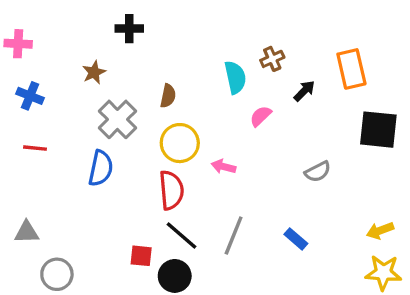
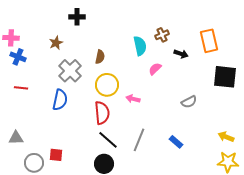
pink cross: (18, 44) -> (11, 38), moved
black arrow: (304, 91) -> (181, 54), turned 64
yellow arrow: (380, 231) -> (226, 137), turned 42
red square: (141, 256) -> (56, 155), moved

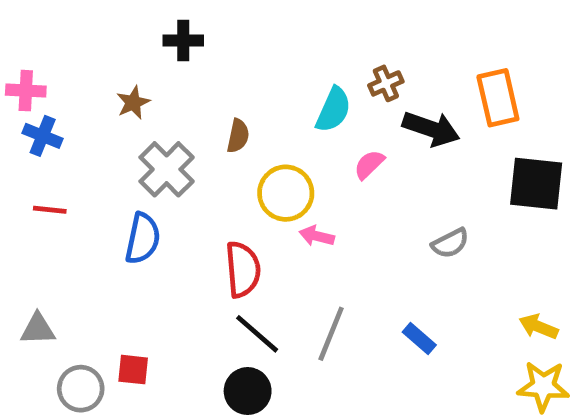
cyan semicircle: (140, 46) -> (333, 110), turned 36
black arrow: (181, 54) -> (431, 129), size x1.6
yellow circle: (107, 85) -> (286, 193), moved

